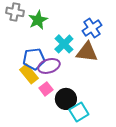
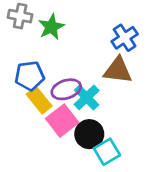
cyan cross: (64, 44) -> (87, 97), moved
blue pentagon: (34, 59) -> (30, 76), moved
pink square: (46, 89) -> (62, 121), size x1.6

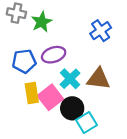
brown triangle: (118, 70) -> (98, 79), moved
purple ellipse: (66, 89) -> (54, 55), moved
yellow rectangle: (39, 100) -> (32, 93), moved, turned 30

